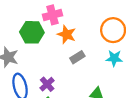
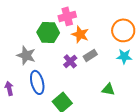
purple cross: (47, 84) -> (70, 61), moved

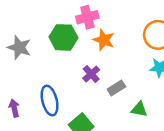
gray star: (26, 55) -> (19, 47), moved
gray rectangle: (90, 55) -> (116, 88), moved

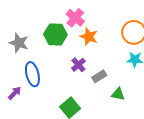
pink cross: (87, 17) -> (75, 18), turned -36
blue ellipse: (50, 101) -> (32, 74), moved
purple arrow: (14, 108) -> (15, 93), turned 56

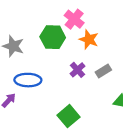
blue ellipse: (32, 74) -> (28, 80), turned -75
gray rectangle: (99, 76) -> (103, 71), moved

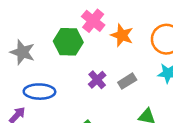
orange star: (89, 39) -> (122, 35), moved

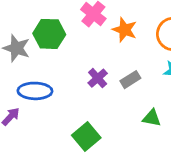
green hexagon: (68, 42) -> (49, 34), moved

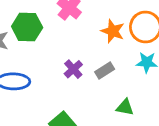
orange star: (125, 30) -> (113, 31), moved

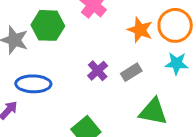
green triangle: (125, 107) -> (153, 112), size x1.5

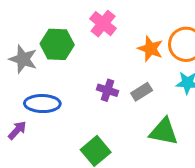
purple cross: (98, 71) -> (107, 90), turned -30

